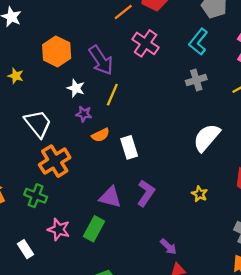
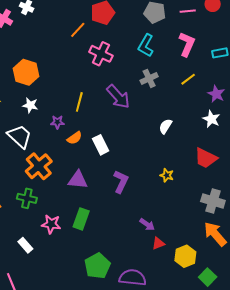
purple arrow: (101, 60) -> (118, 97), moved
white star: (76, 88) -> (30, 105), moved
white semicircle: (207, 138) -> (165, 126), size x0.6
purple triangle: (110, 197) -> (78, 180), moved

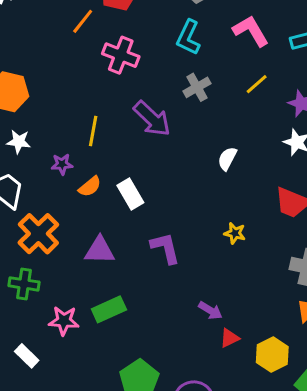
pink L-shape: (187, 44) -> (251, 31), turned -50
purple L-shape: (121, 182) -> (165, 248), turned -35
green rectangle: (81, 219) -> (109, 309), turned 50

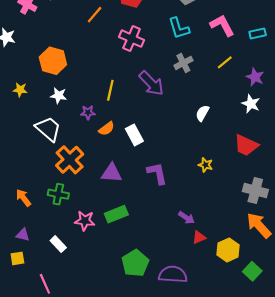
orange line: (83, 21) -> (95, 15), moved
cyan L-shape: (188, 37) -> (179, 28), turned -45

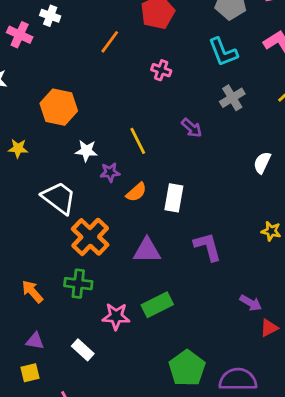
pink cross: (132, 39) -> (161, 70), size x0.6
purple arrow: (151, 83) -> (192, 128), size x0.6
yellow line: (110, 90) -> (138, 141), turned -36
white star: (59, 96) -> (86, 151), moved
white rectangle: (134, 135) -> (174, 198), turned 42

